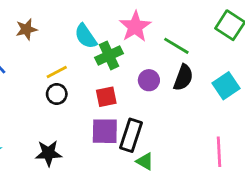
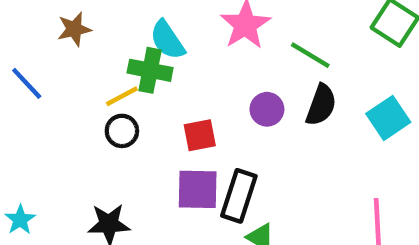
green cross: (109, 55) -> (150, 70), moved, turned 36

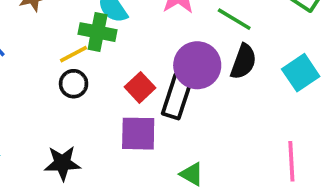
purple circle: (267, 109) -> (197, 65), size x1.6
red square: (200, 135) -> (140, 87), turned -32
black rectangle: (239, 196) -> (177, 97), moved

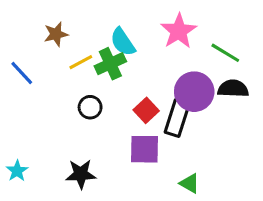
green cross: (98, 32) -> (110, 64), turned -36
yellow line: (74, 54) -> (81, 62), moved
black semicircle: (243, 62) -> (233, 89), turned -108

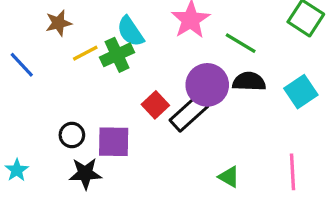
black circle: (90, 107) -> (72, 135), moved
black rectangle: (177, 118) -> (189, 113), turned 30
purple square: (144, 149) -> (114, 142), moved
green triangle: (190, 183) -> (229, 177), moved

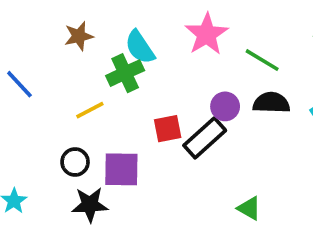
brown star: (59, 23) -> (79, 36), moved
yellow line: (85, 53) -> (90, 110), moved
purple circle: (207, 85) -> (225, 106), size x0.6
red square: (155, 105) -> (168, 129), turned 32

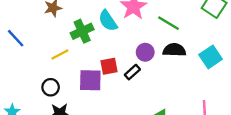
cyan semicircle: (140, 47) -> (108, 21), moved
black rectangle: (205, 138) -> (132, 72), size x0.6
purple square: (121, 169) -> (90, 80), moved

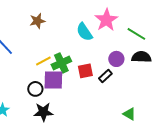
green cross: (82, 31) -> (61, 63), moved
purple square: (90, 80) -> (53, 80), moved

